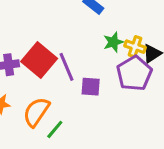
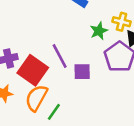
yellow cross: (135, 47) -> (122, 22), moved
red square: (39, 60) -> (33, 70), moved

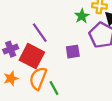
purple line: (60, 56) -> (40, 33), moved
green line: (54, 112) -> (54, 88), turned -56

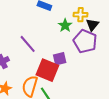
red square: (32, 56) -> (47, 70), moved

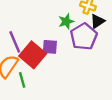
green star: (65, 25) -> (66, 21), moved
purple line: (28, 44) -> (15, 42), moved

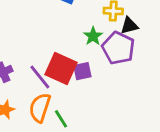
black triangle: (97, 21) -> (129, 26), turned 35
red square: (33, 55) -> (61, 68), moved

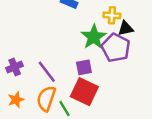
green star: (93, 36) -> (94, 37), size x1.5
red square: (61, 68) -> (84, 92), moved

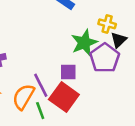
black triangle: (126, 28) -> (119, 40), turned -42
purple line: (47, 72) -> (41, 85), moved

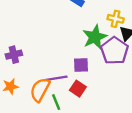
purple line: (41, 85) -> (56, 78), turned -70
red square: (64, 97) -> (78, 89), size x0.6

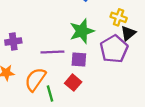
green star: (95, 37) -> (82, 31), moved
purple line: (56, 78) -> (52, 52), moved

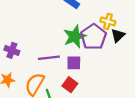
purple cross: (13, 41) -> (12, 50), turned 32
purple pentagon: (114, 49) -> (93, 37), moved

